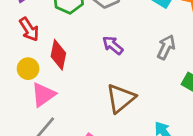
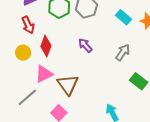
pink triangle: (43, 95) -> (44, 74), moved
brown triangle: (121, 98) -> (68, 85), moved, turned -35

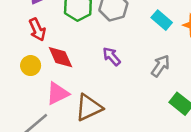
red diamond: (46, 46) -> (60, 57), turned -45
brown triangle: (68, 85) -> (89, 108), turned 40

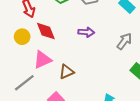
purple arrow: (112, 56) -> (86, 32), turned 133
brown triangle: (89, 108) -> (67, 72), size x0.7

